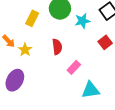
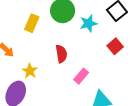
yellow star: (25, 50) -> (30, 71), moved

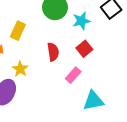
yellow rectangle: (32, 23) -> (18, 31), moved
red square: (115, 46) -> (84, 49), moved

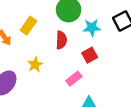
red semicircle: (53, 52) -> (61, 40), moved
yellow star: (20, 69) -> (35, 65), moved

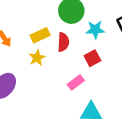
yellow rectangle: (28, 26) -> (40, 35), moved, turned 30
yellow star: (35, 65) -> (37, 58), moved

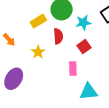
yellow rectangle: (40, 35) -> (38, 21), moved
pink rectangle: (76, 82) -> (73, 68), turned -48

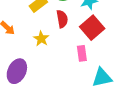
red square: (84, 47) -> (92, 28), size x1.5

